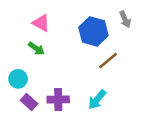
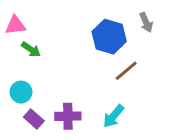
pink triangle: (41, 23) -> (15, 25), moved, turned -36
green arrow: (36, 48) -> (31, 49), moved

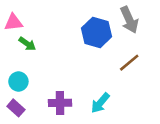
gray arrow: (146, 22) -> (129, 20), size x1.5
brown line: (126, 71) -> (129, 63), moved
purple rectangle: (34, 119) -> (16, 108), moved

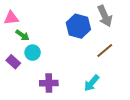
cyan circle: (18, 82) -> (33, 53), moved
cyan arrow: (100, 103) -> (92, 83), moved
purple rectangle: (16, 108) -> (13, 62), moved

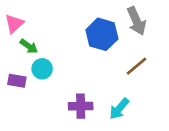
pink triangle: (11, 18) -> (14, 24), turned -35
purple rectangle: (13, 62) -> (17, 81), turned -32
purple cross: (49, 83) -> (81, 106), moved

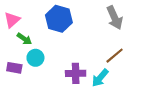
blue hexagon: (102, 34) -> (59, 19), moved
purple cross: (81, 106) -> (76, 73), moved
cyan arrow: (119, 109) -> (100, 78), moved

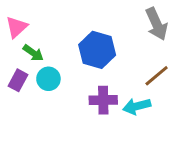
blue hexagon: (59, 19) -> (97, 50), moved
purple rectangle: (14, 68) -> (18, 80), moved, turned -72
cyan arrow: (100, 78) -> (137, 106), turned 36

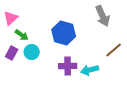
brown line: (157, 76) -> (114, 50), moved

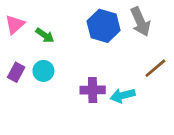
blue hexagon: (64, 33) -> (104, 26), moved
green arrow: (22, 35) -> (45, 35), moved

